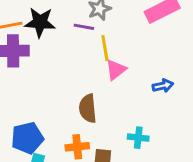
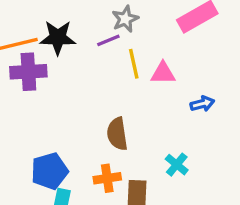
purple line: (84, 27) -> (108, 40), turned -30
pink triangle: (116, 70) -> (163, 73), moved, turned 40
cyan cross: (138, 138) -> (177, 165), turned 36

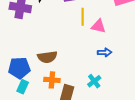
blue arrow: (202, 104) -> (105, 52), moved
brown semicircle: (117, 134) -> (47, 57), moved, turned -102

